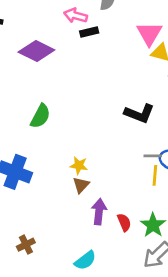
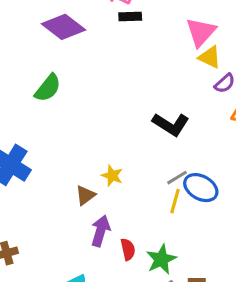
green semicircle: (40, 116) -> (48, 88), moved
gray line: (153, 156) -> (177, 178), turned -42
yellow star: (79, 165) -> (112, 176), moved

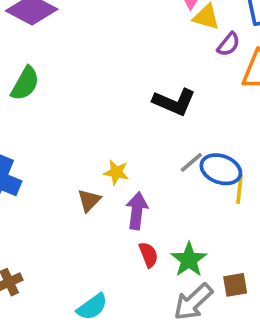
yellow line: (175, 201) -> (239, 189), moved
purple arrow: (101, 231) -> (137, 211), moved

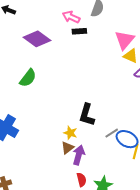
black L-shape: (174, 102) -> (87, 115), moved, turned 75
brown triangle: (89, 200) -> (67, 148), moved

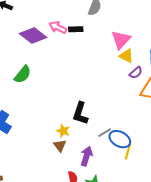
pink arrow: (71, 17) -> (58, 27), moved
brown triangle: (67, 148) -> (60, 146), turned -32
purple arrow: (79, 155) -> (87, 156), moved

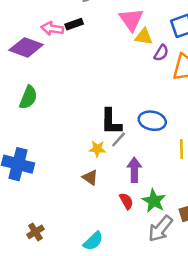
gray line: (105, 133) -> (119, 139), moved
blue ellipse: (120, 139) -> (152, 121), moved
brown triangle: (60, 146) -> (90, 177), moved

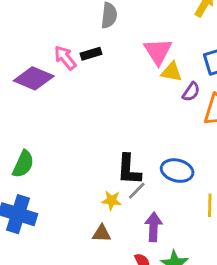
pink arrow: (52, 29) -> (65, 58), turned 40
green semicircle: (28, 97) -> (23, 164), moved
brown triangle: (90, 177) -> (102, 234), turned -35

